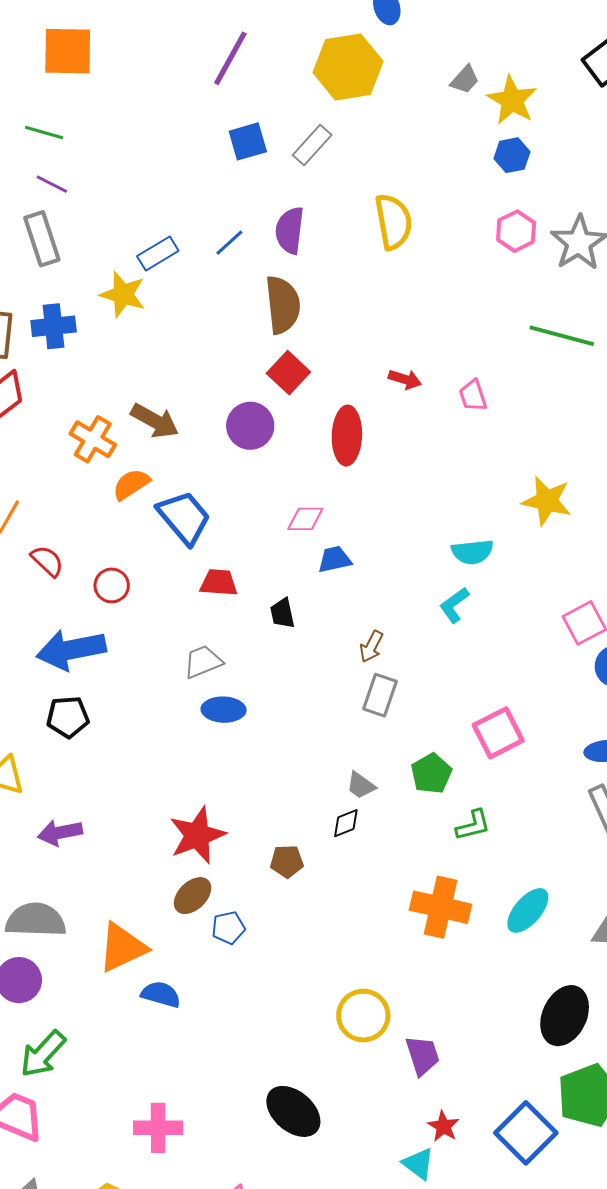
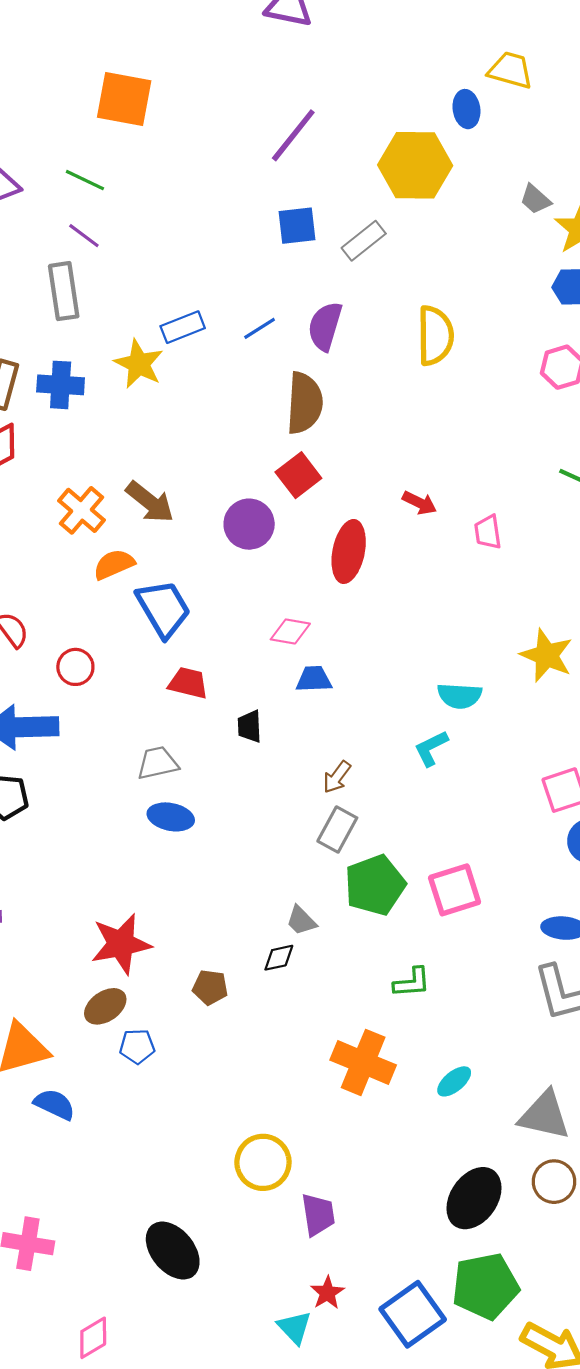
gray trapezoid: (465, 80) -> (535, 199), turned 80
green pentagon: (431, 773) -> (375, 885), moved, size x1.4
cyan ellipse: (528, 910) -> (454, 1081), size x0.7

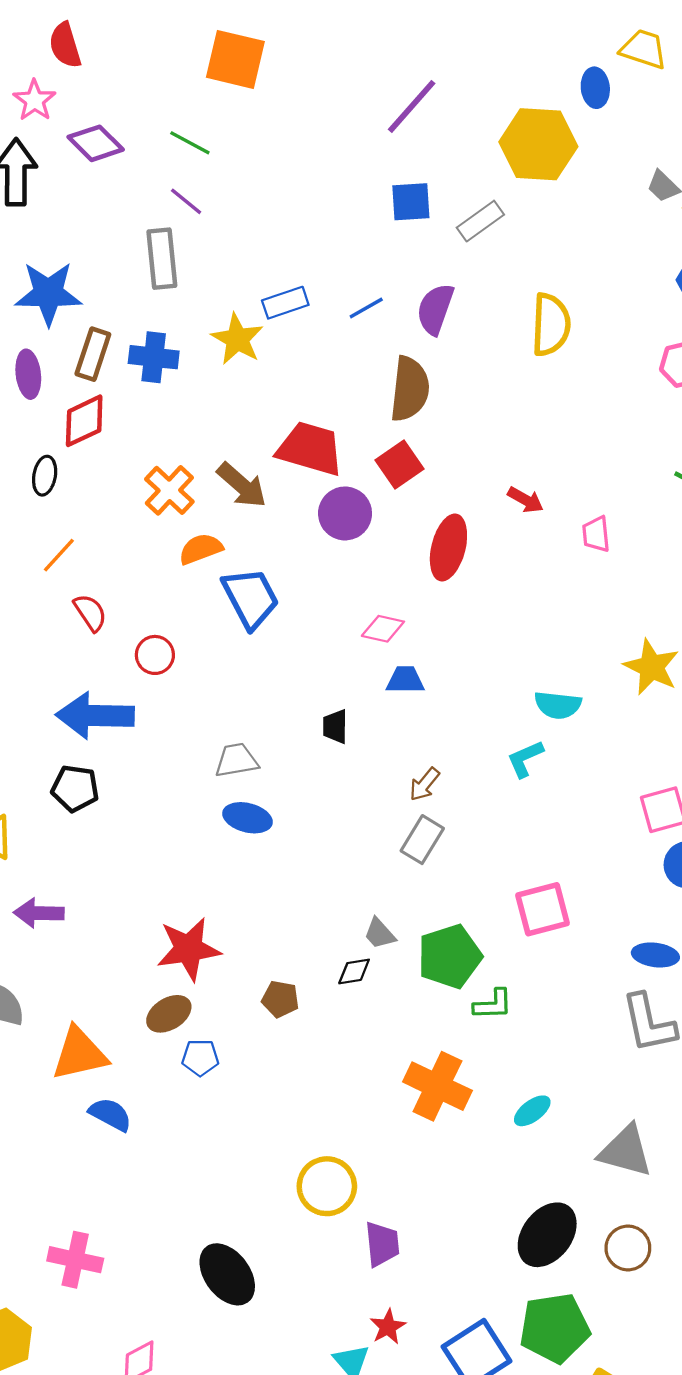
red trapezoid: (188, 683) -> (310, 449), moved, size x1.6
green pentagon: (375, 885) -> (450, 956), moved
brown circle: (554, 1182) -> (628, 1248), moved

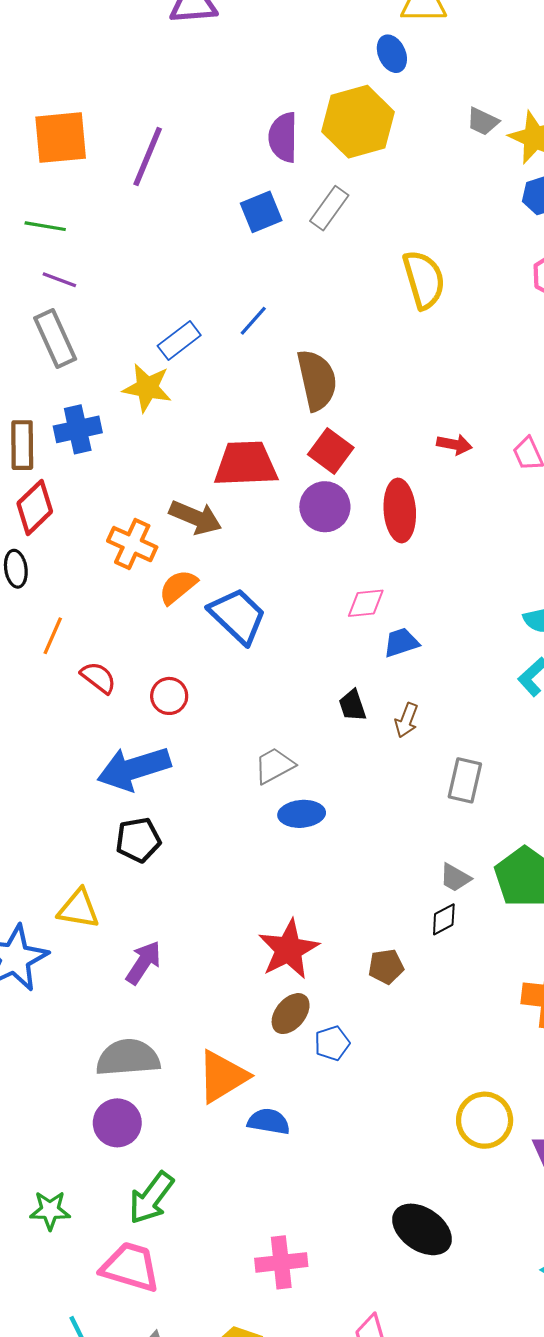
purple line: (412, 106) -> (148, 157), moved
purple semicircle: (435, 309) -> (283, 137), moved
purple circle: (345, 513) -> (325, 507), moved
brown arrow: (424, 784) -> (407, 720), moved
purple arrow: (39, 913) -> (143, 963), turned 141

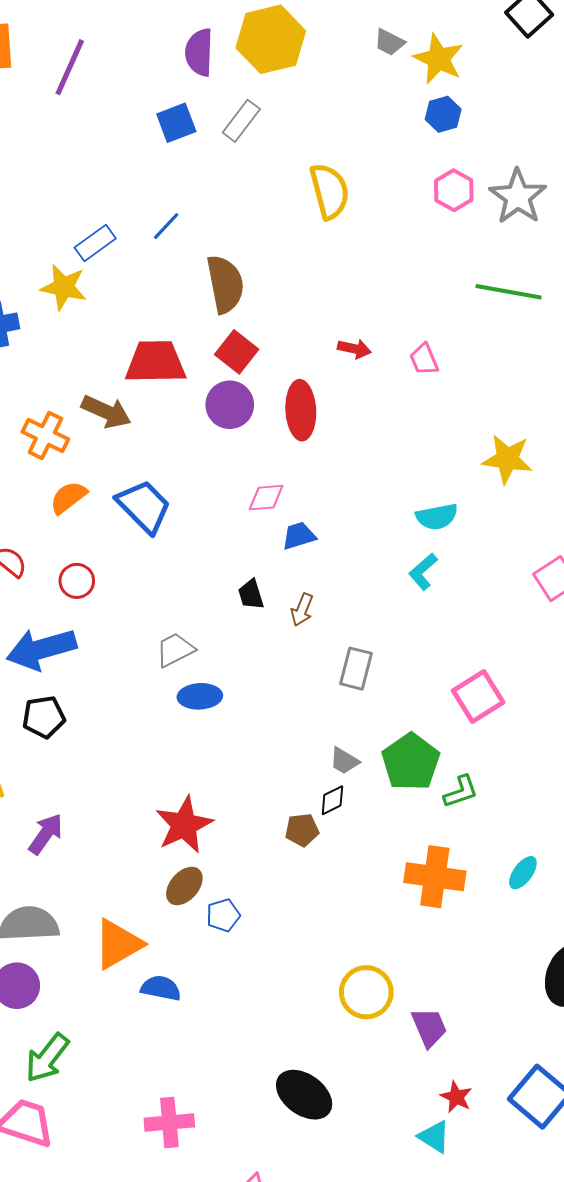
orange semicircle: (178, 587) -> (68, 497), moved
brown pentagon: (386, 967) -> (302, 830), moved

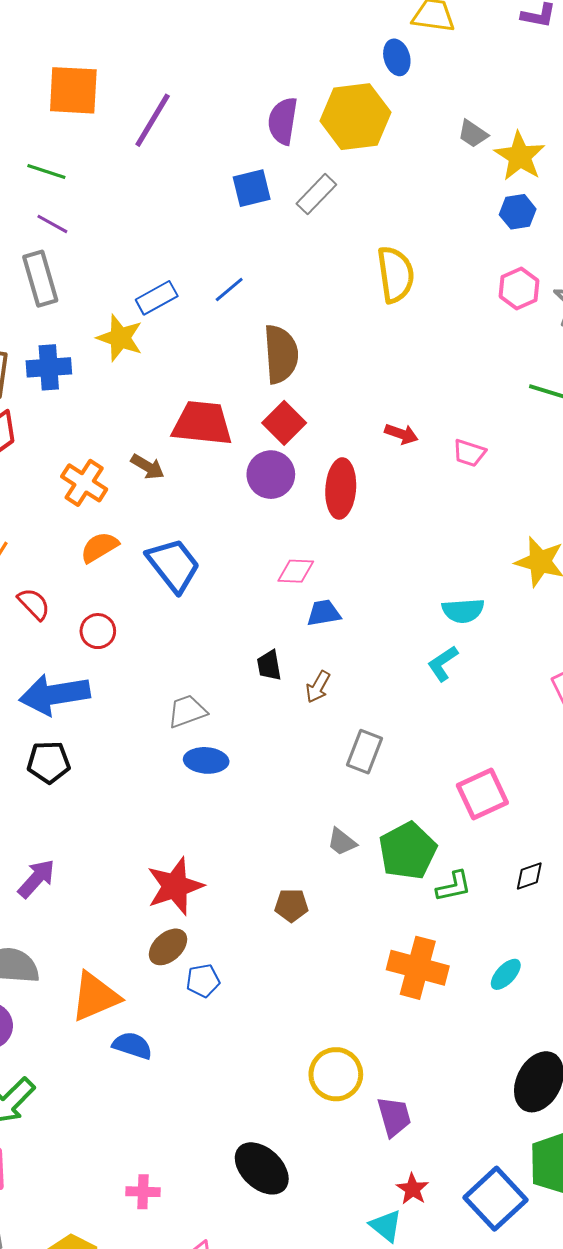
pink trapezoid: (424, 359) -> (469, 453), turned -56
brown arrow: (106, 412) -> (147, 467), size x0.7
black diamond: (332, 800) -> (529, 876), moved
pink cross: (169, 1123) -> (143, 1192), moved, size x0.7

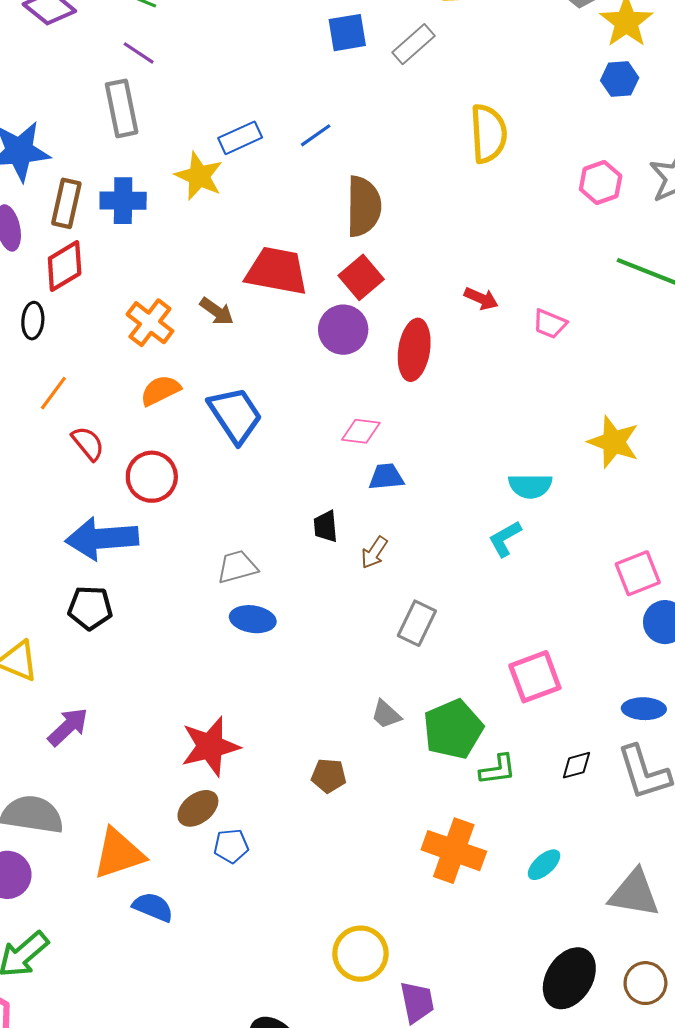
pink hexagon: (519, 288) -> (601, 183), moved
red circle: (98, 631) -> (152, 477), size x1.4

